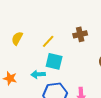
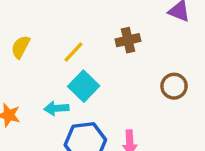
cyan square: (54, 61) -> (84, 86), turned 30

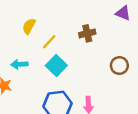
yellow semicircle: (21, 47) -> (29, 26), moved
cyan arrow: (56, 108) -> (19, 64), moved

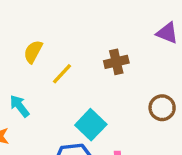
cyan arrow: (19, 64) -> (19, 106), turned 56
cyan square: (56, 66) -> (91, 125), moved

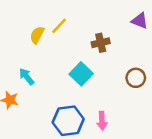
yellow line: (62, 74) -> (59, 26), moved
cyan square: (91, 125) -> (81, 74), moved

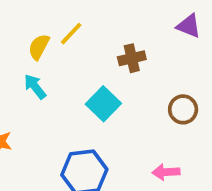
cyan arrow: (27, 77) -> (35, 87), moved
pink arrow: (102, 121) -> (166, 172), moved, turned 90

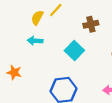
cyan arrow: (35, 87) -> (35, 41), turned -48

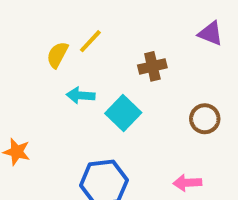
cyan arrow: (35, 41) -> (81, 95), moved

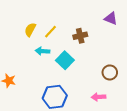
yellow line: (90, 41) -> (51, 32), moved
brown circle: (205, 119) -> (110, 72), moved

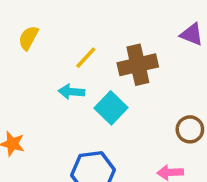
yellow semicircle: (30, 30) -> (28, 38), moved
brown cross: (80, 36) -> (138, 65), size x1.5

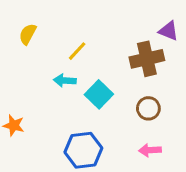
brown cross: (138, 65) -> (147, 59), moved
brown circle: (190, 129) -> (148, 108), moved

